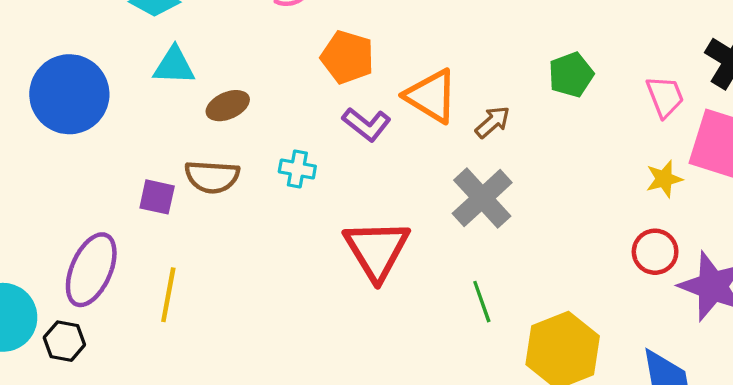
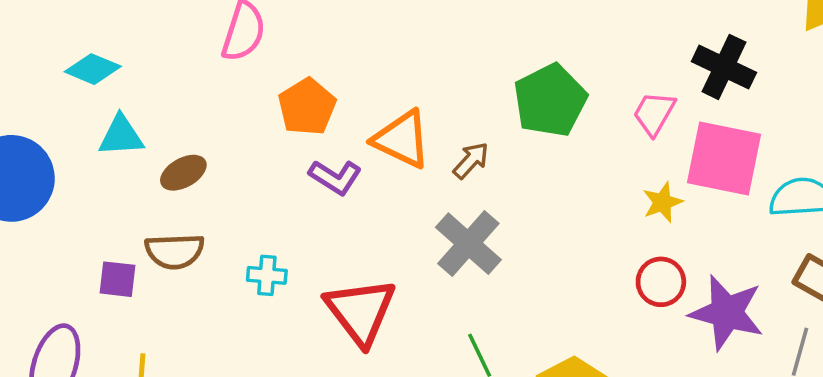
orange pentagon: (347, 57) -> (307, 107), turned 30
green pentagon: (571, 75) -> (550, 100), size x1.5
pink trapezoid: (665, 97) -> (654, 113), turned -123
cyan cross: (297, 169) -> (267, 275), moved

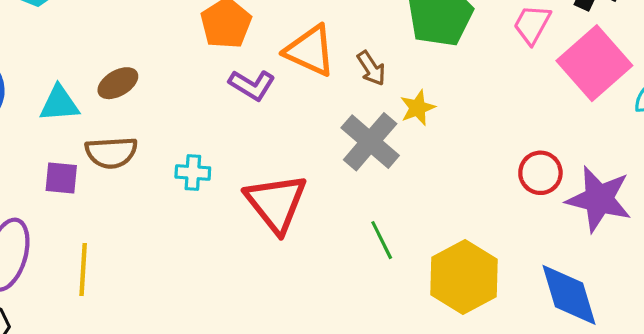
cyan triangle: (121, 136) -> (59, 104), moved
pink square: (724, 159) -> (594, 63), turned 38
brown arrow: (471, 160) -> (371, 68), turned 105
yellow star: (662, 202) -> (418, 108), moved

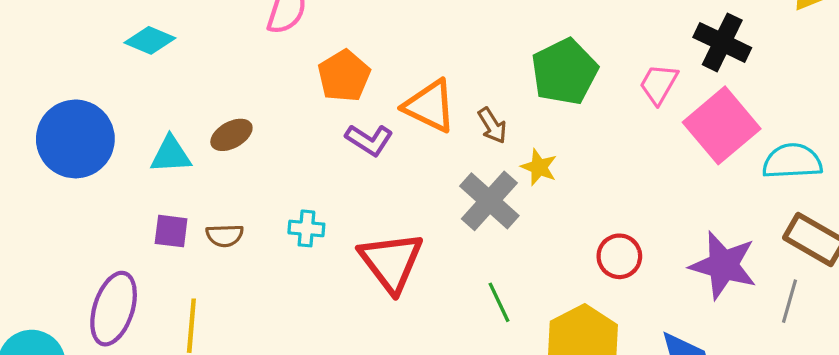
yellow star: (418, 108) -> (539, 167), turned -30
brown semicircle: (111, 153) -> (225, 235), moved, size x0.7
red circle: (540, 173) -> (619, 256), moved

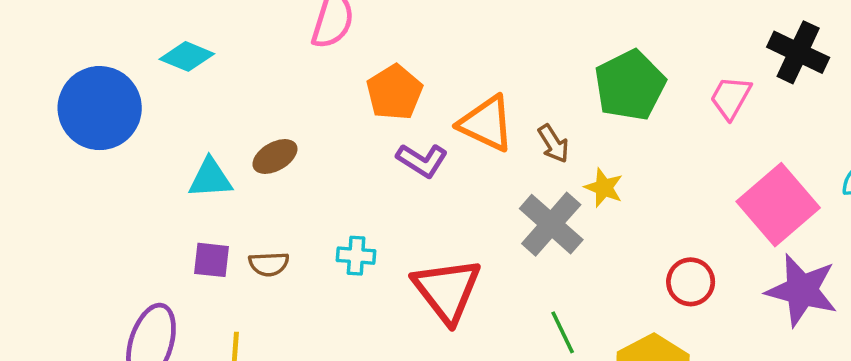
pink square: (722, 125) -> (778, 205), moved
blue circle: (75, 139) -> (100, 108), moved

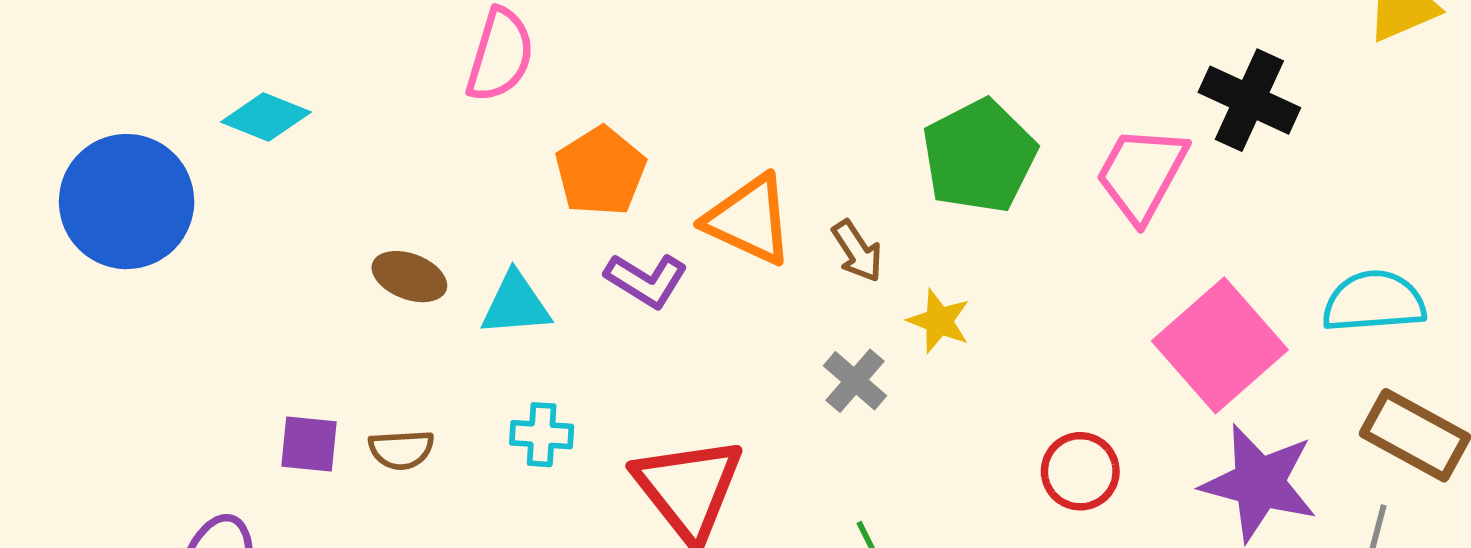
pink trapezoid: (731, 97) -> (1142, 174), size x1.4
brown ellipse: (275, 157) -> (409, 277), turned 51
cyan triangle: (210, 178) -> (516, 304), moved
gray cross: (551, 224) -> (855, 381), size x0.6

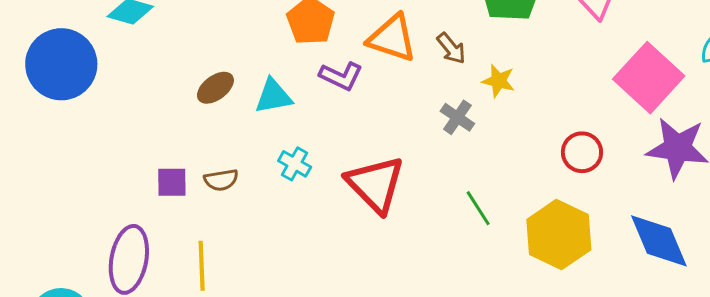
brown ellipse: (409, 277) -> (215, 88), turned -51
cyan cross: (542, 435) -> (295, 164), turned 32

